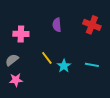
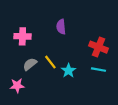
red cross: (92, 25) -> (98, 47), moved
gray semicircle: (12, 60) -> (30, 64), moved

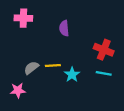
pink cross: (22, 36) -> (23, 18), moved
yellow line: (50, 62) -> (53, 66), turned -56

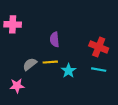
pink cross: (23, 18) -> (13, 24), moved
purple semicircle: (64, 28) -> (55, 39), moved

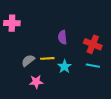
purple semicircle: (55, 39) -> (62, 37), moved
pink star: (17, 86) -> (36, 82), moved

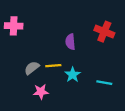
red cross: (93, 44) -> (104, 32), moved
cyan line: (93, 66) -> (104, 83), moved

